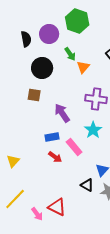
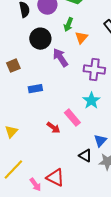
green arrow: (70, 54) -> (68, 25), turned 56
brown square: (34, 95) -> (13, 66), moved, turned -32
purple arrow: (62, 113) -> (60, 58), moved
blue rectangle: (52, 137) -> (35, 89), moved

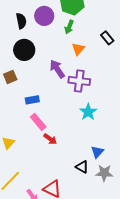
green arrow: (68, 25) -> (69, 27), moved
black circle: (40, 39) -> (24, 50), moved
purple cross: (94, 70) -> (79, 81), moved
pink rectangle: (72, 118) -> (38, 122), moved

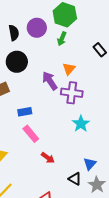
orange triangle: (78, 49) -> (69, 69), moved
red arrow: (50, 139) -> (48, 158), moved
gray star: (104, 173) -> (97, 185), turned 30

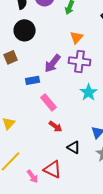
purple arrow: (50, 81) -> (53, 63), moved, turned -108
pink rectangle: (31, 134) -> (49, 102), moved
black triangle: (75, 179) -> (74, 147), moved

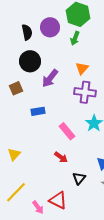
purple arrow: (53, 63) -> (50, 78), moved
pink rectangle: (49, 102) -> (67, 131), moved
black triangle: (74, 147) -> (79, 178), turned 40

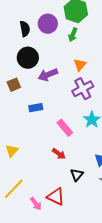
purple arrow: (50, 78) -> (48, 75), turned 30
purple cross: (85, 92) -> (83, 89), turned -35

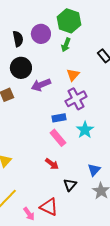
blue rectangle: (36, 108) -> (59, 118), moved

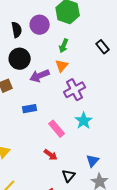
green arrow: (66, 45) -> (64, 46), moved
orange triangle: (73, 75) -> (62, 66), moved
blue rectangle: (59, 118) -> (30, 109), moved

